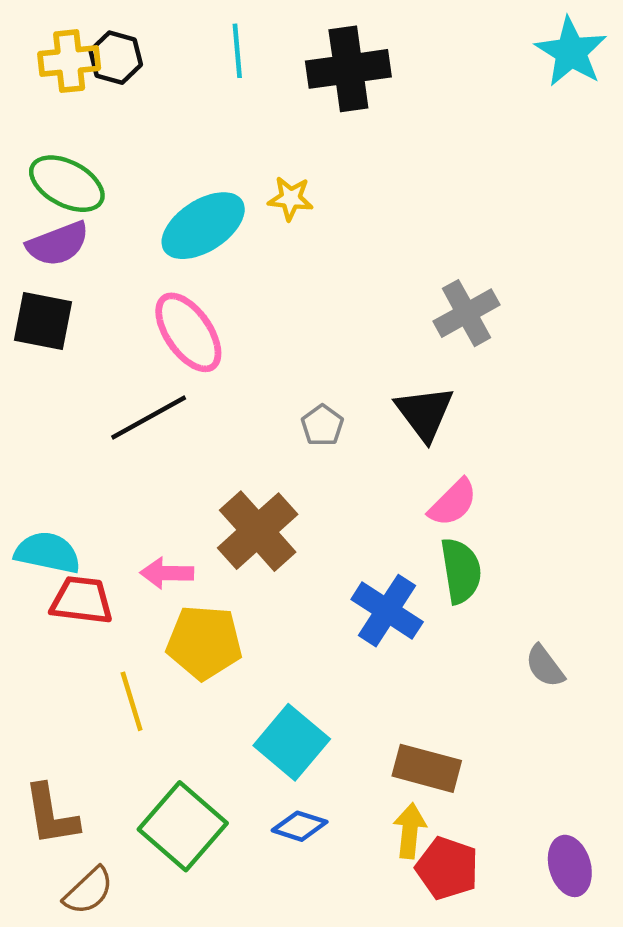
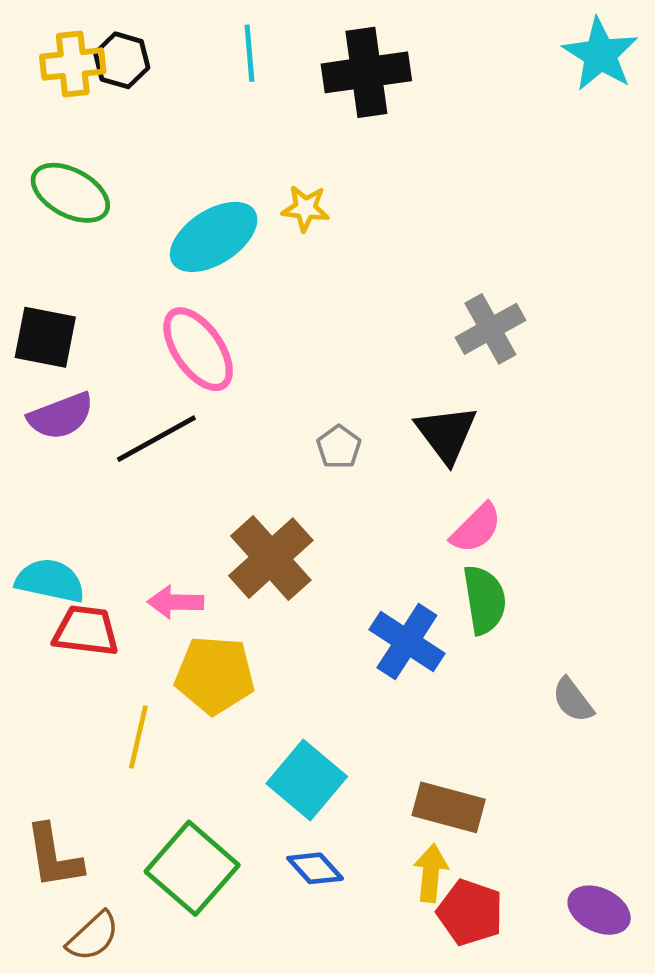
purple semicircle: (58, 244) -> (61, 416), moved
yellow line: (132, 701) -> (138, 737), turned 30
blue diamond: (300, 826) -> (315, 868), turned 30
purple ellipse: (570, 866) -> (599, 910), turned -48

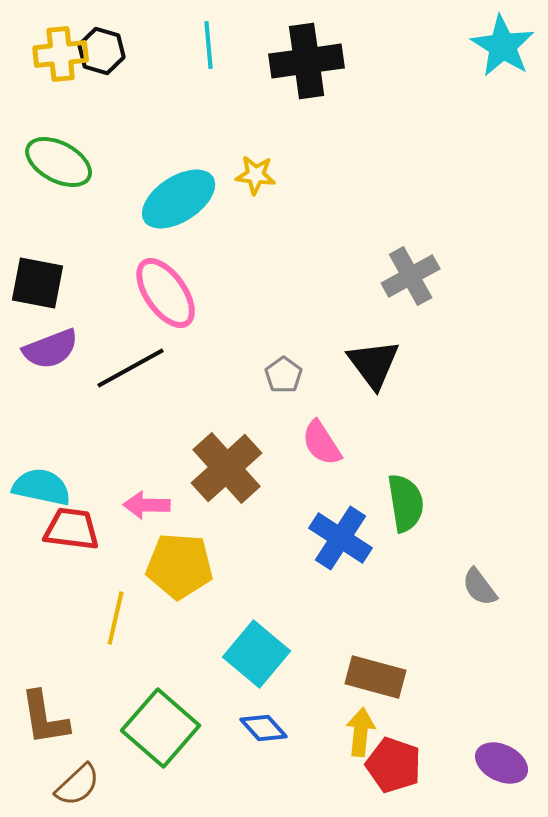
pink semicircle: (476, 528) -> (322, 443), moved, turned 102

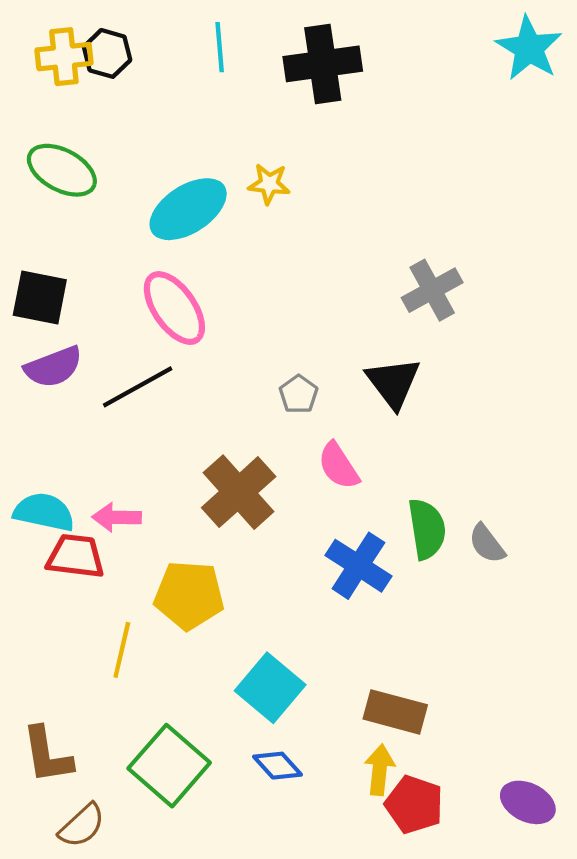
pink arrow: (147, 505) -> (117, 517), moved
gray semicircle: (480, 587) -> (487, 544), moved

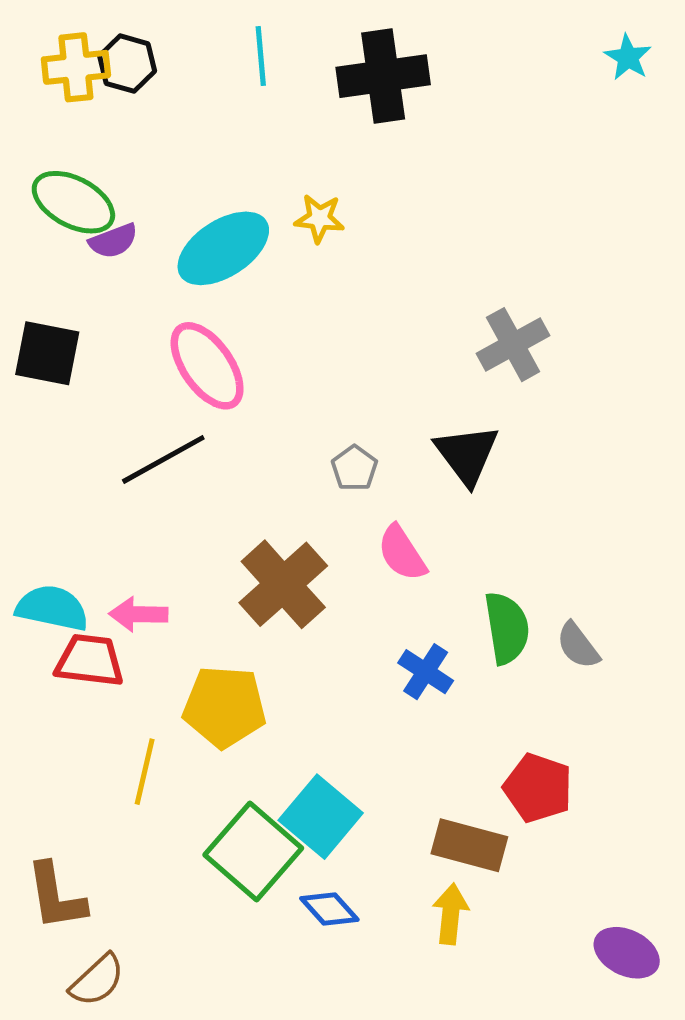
cyan star: (529, 48) -> (628, 57), size x0.6
purple semicircle: (53, 367) -> (113, 241), moved, size x0.7
blue cross: (358, 566) -> (426, 672), size x0.7
green square: (169, 766) -> (253, 852), moved
red pentagon: (414, 805) -> (538, 788), moved

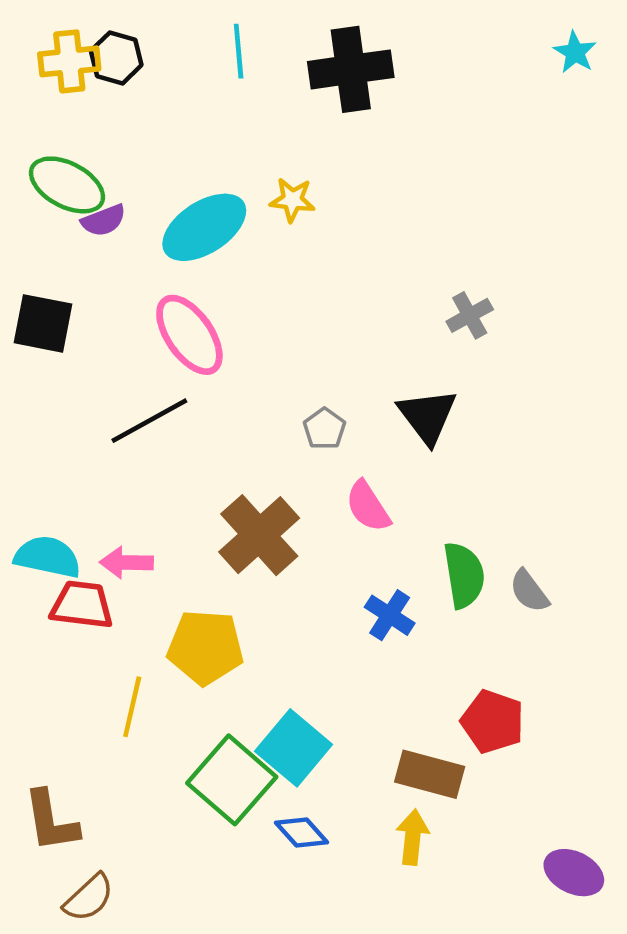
gray cross: (513, 345) -> (470, 315), size x0.7

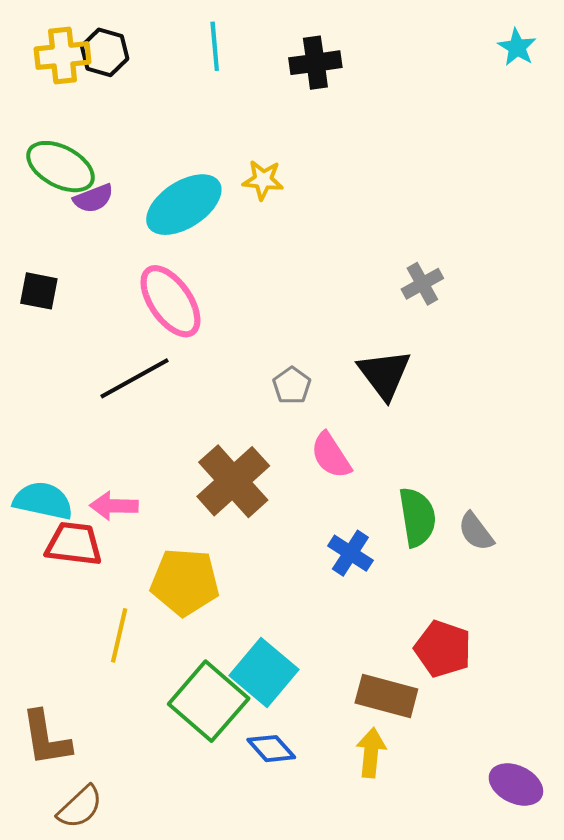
black cross: (351, 69) -> (315, 63), size x0.7
black square: (43, 323) -> (39, 291), size x0.7

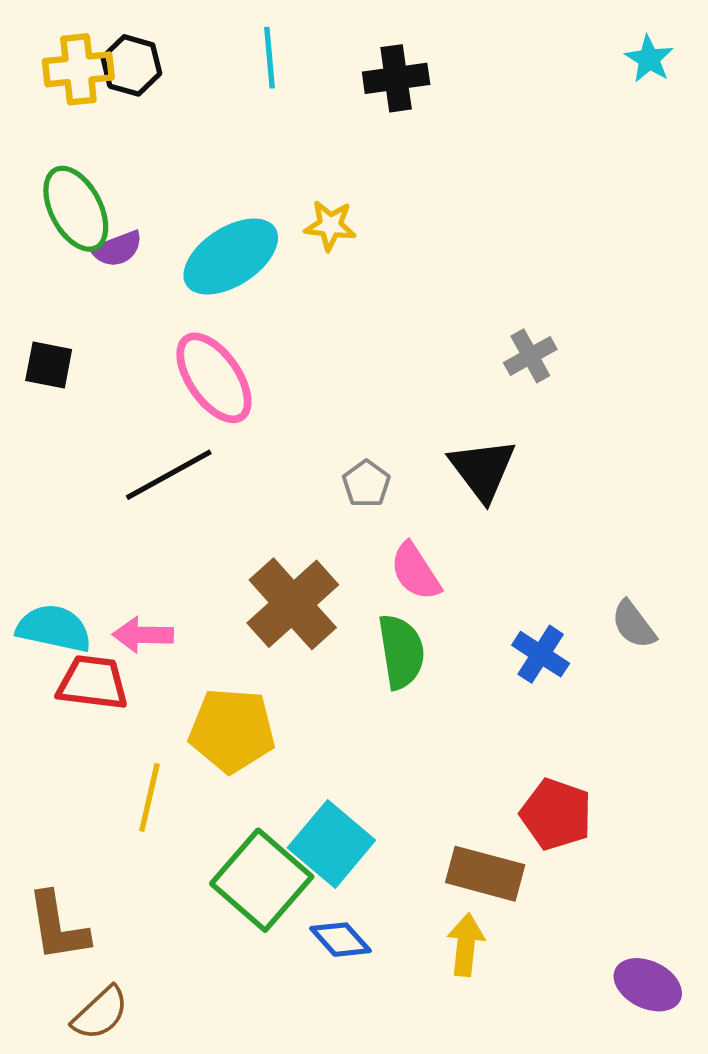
green ellipse: (60, 167) -> (76, 209), turned 34
green semicircle: (417, 517) -> (401, 652), moved
gray semicircle: (476, 532) -> (634, 624), moved
blue cross: (350, 553) -> (541, 654), moved

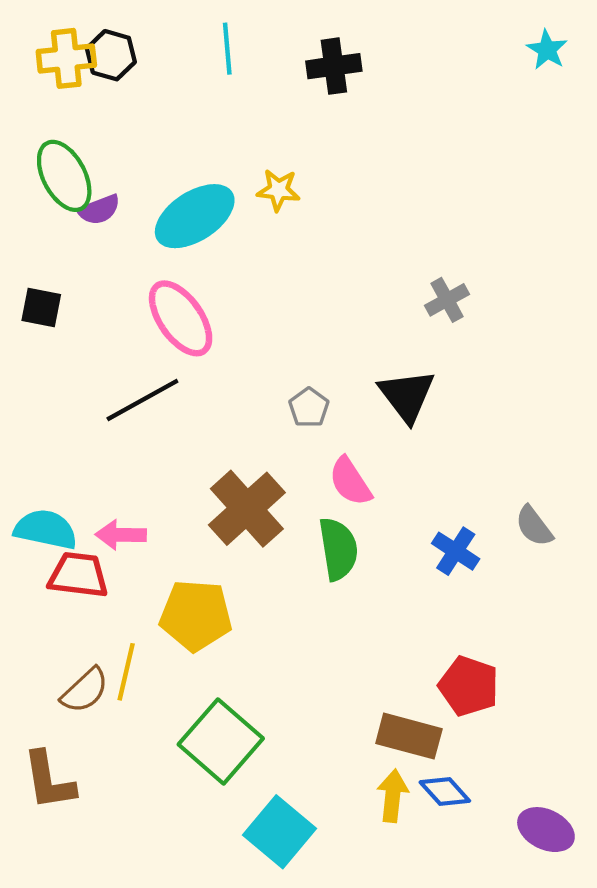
cyan square: (331, 844) -> (280, 832), moved
blue diamond: (340, 940) -> (445, 791), moved
brown semicircle: (100, 1013) -> (85, 690), moved

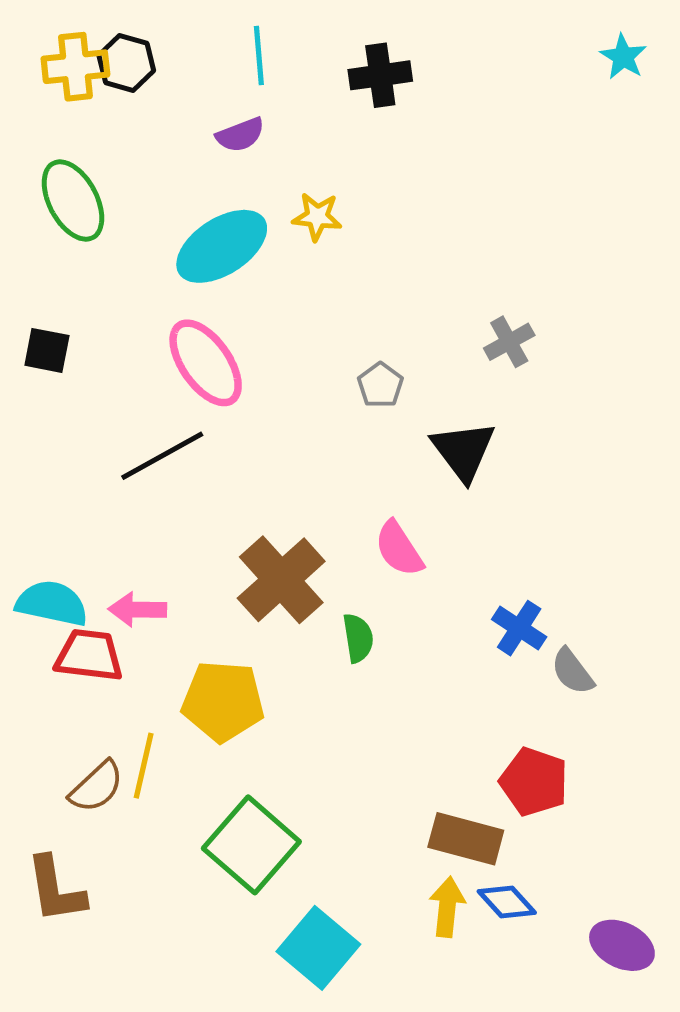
purple semicircle: (99, 210) -> (240, 135), moved
gray pentagon: (309, 408) -> (380, 385), moved
gray semicircle: (534, 526) -> (572, 671), moved
green semicircle: (338, 549) -> (358, 638), moved, size x0.7

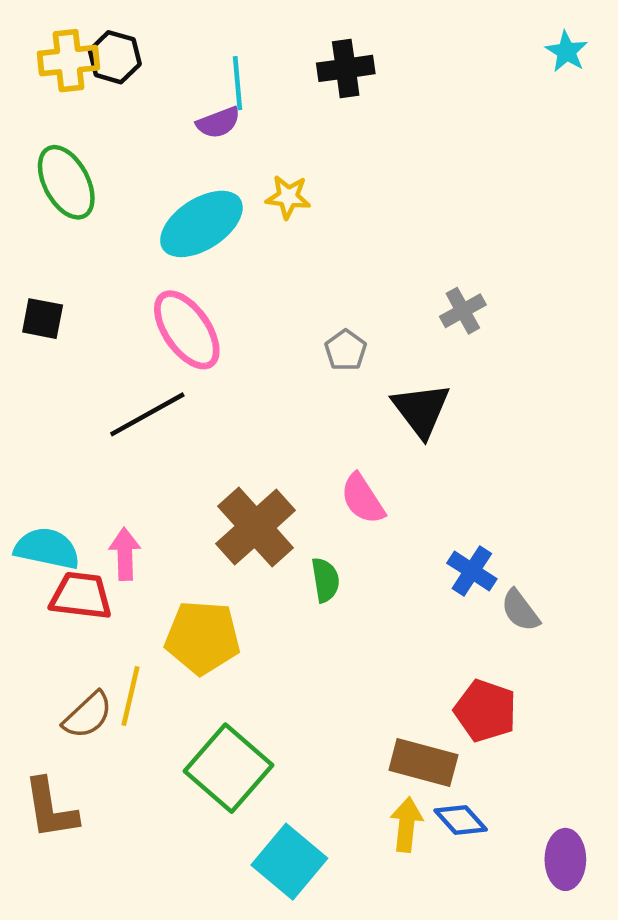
cyan line: (259, 56) -> (237, 83), moved
pink arrow: (137, 609) -> (125, 554), turned 87
purple ellipse: (622, 945) -> (565, 859), turned 64

